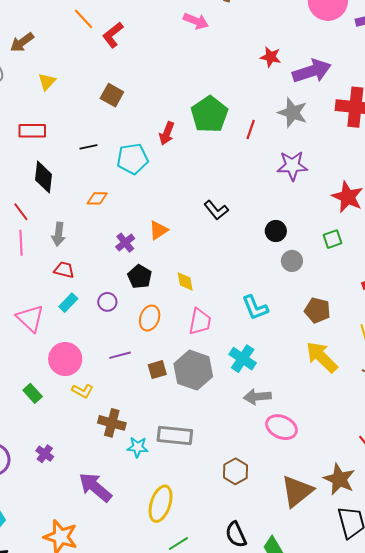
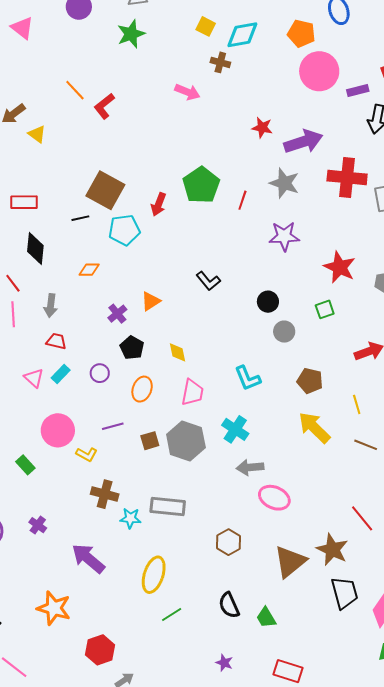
yellow triangle: (47, 82) -> (37, 134), moved, turned -36
brown square: (112, 95) -> (105, 190), moved, size x1.6
pink triangle: (30, 318) -> (34, 378), moved, size x0.7
yellow L-shape: (82, 391) -> (87, 454), moved

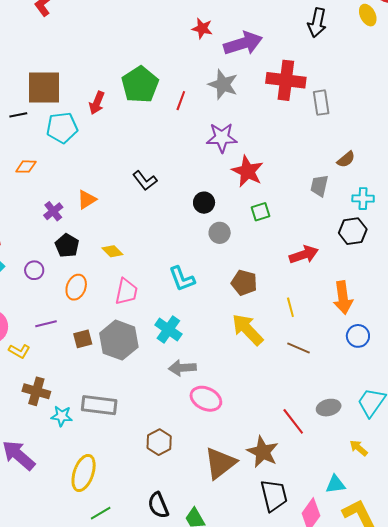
brown square: (105, 190) -> (44, 88), turned -30
red star: (340, 267) -> (247, 171), moved
yellow diamond: (177, 352) -> (112, 251), turned -35

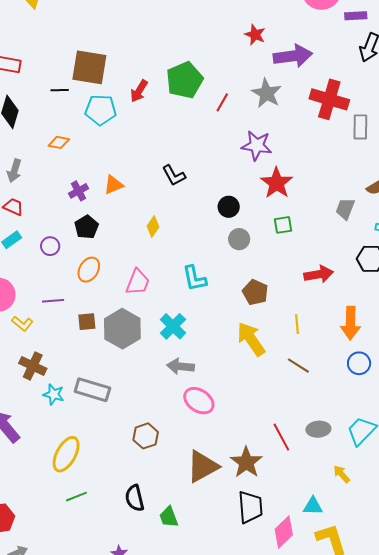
yellow diamond: (112, 251) -> (153, 226), moved, turned 70

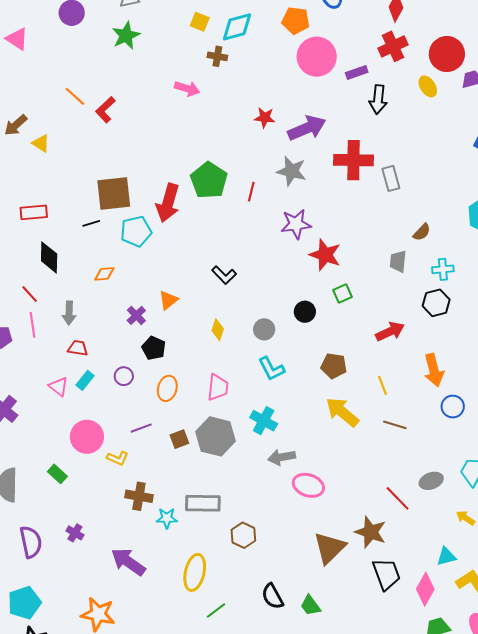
red arrow: (139, 91) -> (168, 203), size x1.6
black circle: (229, 207) -> (305, 312), moved
gray circle: (239, 239) -> (264, 329), moved
brown hexagon: (146, 436) -> (243, 535), moved

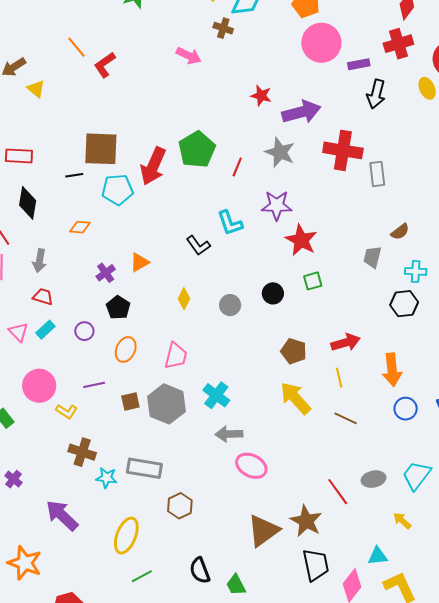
red arrow: (390, 331) -> (346, 342), moved
cyan L-shape: (271, 369) -> (230, 223), moved

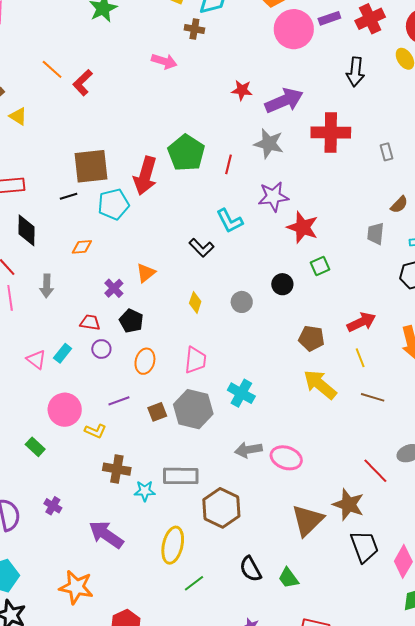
purple rectangle: (359, 64) -> (329, 18), moved
gray rectangle: (377, 174) -> (387, 152), moved, size x0.7
red trapezoid: (43, 297) -> (90, 322), moved
gray arrow: (229, 434) -> (248, 450), moved
brown hexagon: (180, 506) -> (221, 508), size x1.5

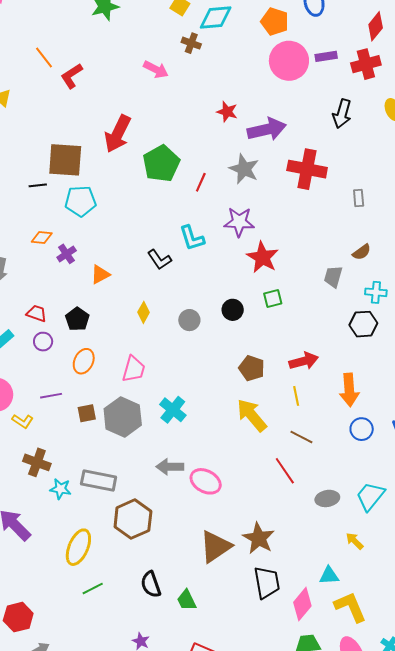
red arrow: (145, 176) -> (118, 134), moved
purple cross: (114, 288) -> (67, 254), moved
red line: (375, 471) -> (285, 471), moved

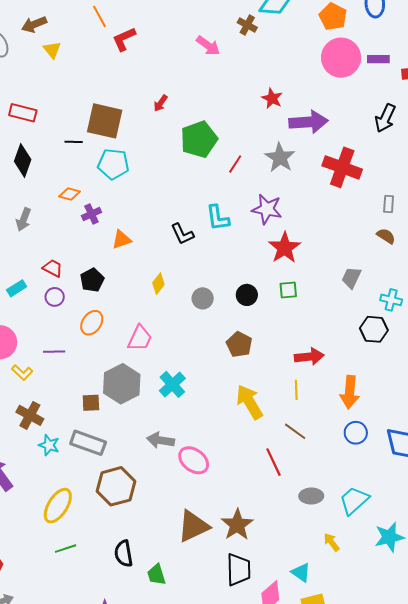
red arrow: (118, 134) -> (161, 103), size x0.5
brown semicircle: (362, 252) -> (386, 236), moved, turned -120
brown pentagon: (252, 368) -> (239, 344), moved
brown square: (87, 413) -> (91, 403), moved
cyan triangle: (329, 576) -> (301, 572), turned 30

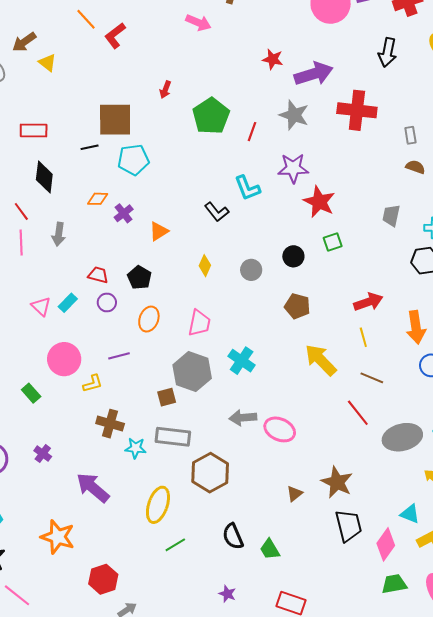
yellow L-shape: (22, 372) -> (93, 383), turned -45
gray ellipse: (311, 496) -> (402, 437), size x1.6
brown triangle: (193, 526) -> (295, 494), size x0.5

